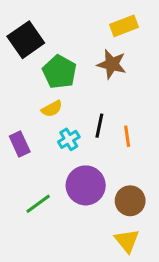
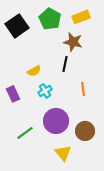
green pentagon: (60, 72) -> (50, 19), moved
black line: (99, 126) -> (65, 64), moved
yellow triangle: (127, 241) -> (63, 153), moved

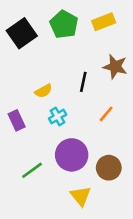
brown star: (73, 42) -> (115, 67), moved
orange line: (83, 89) -> (106, 114), turned 48

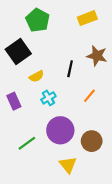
green pentagon: (64, 24) -> (38, 20), moved
black square: (22, 33) -> (18, 51), moved

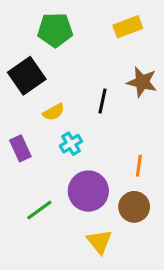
green pentagon: (38, 20) -> (55, 30), turned -30
orange line: (89, 96) -> (139, 166), moved, turned -32

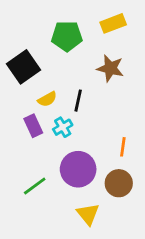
green pentagon: (55, 30) -> (67, 36), moved
brown star: (142, 82) -> (110, 68), moved
black line: (103, 101) -> (78, 101), moved
purple rectangle: (20, 148) -> (33, 126), moved

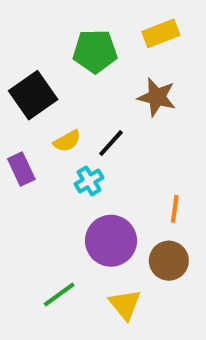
black line: (78, 101) -> (111, 143), turned 30
purple rectangle: (33, 126) -> (21, 169), moved
green line: (35, 186) -> (59, 295), moved

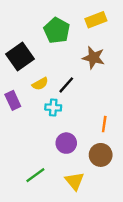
green pentagon: (95, 51) -> (57, 30), turned 30
cyan cross: (89, 181) -> (53, 107), turned 35
purple circle: (111, 241) -> (66, 143), size x0.7

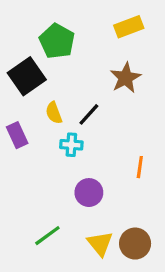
green pentagon: (57, 30) -> (57, 41), moved
brown star: (94, 58) -> (126, 78), turned 30
yellow semicircle: (40, 84) -> (54, 113), turned 98
brown circle: (101, 155) -> (135, 244), moved

